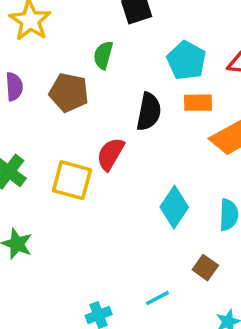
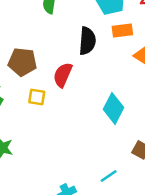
brown pentagon: (69, 92) -> (22, 62), moved
yellow square: (72, 180) -> (37, 97), size x0.6

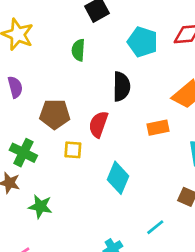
orange rectangle: (122, 30) -> (158, 128), moved
cyan diamond: (114, 108) -> (118, 178), moved

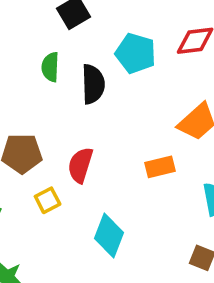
black semicircle: (121, 86) -> (93, 84), moved
yellow square: (73, 150) -> (48, 200), turned -30

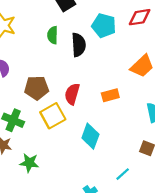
orange rectangle: (160, 167) -> (110, 95), moved
yellow square: (48, 200) -> (53, 116), size x1.6

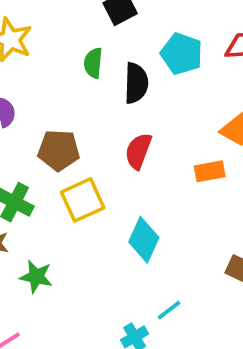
red semicircle: (72, 94) -> (138, 151), moved
orange rectangle: (110, 95) -> (210, 171), moved
cyan line: (123, 174) -> (169, 310), moved

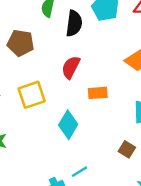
brown pentagon: (59, 150) -> (21, 43), moved
orange rectangle: (210, 171) -> (98, 93), moved

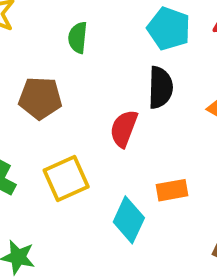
black semicircle: (74, 23) -> (160, 88), moved
orange rectangle: (98, 93) -> (172, 190), moved

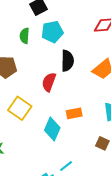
cyan pentagon: (169, 29) -> (52, 32), moved, turned -30
yellow square: (66, 179) -> (20, 108), turned -30

